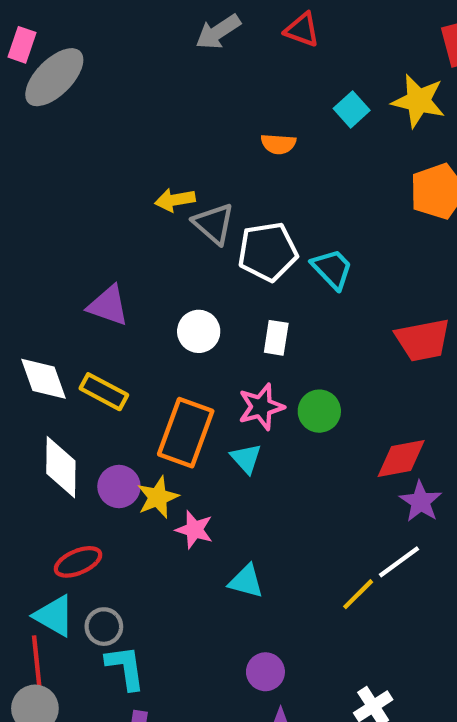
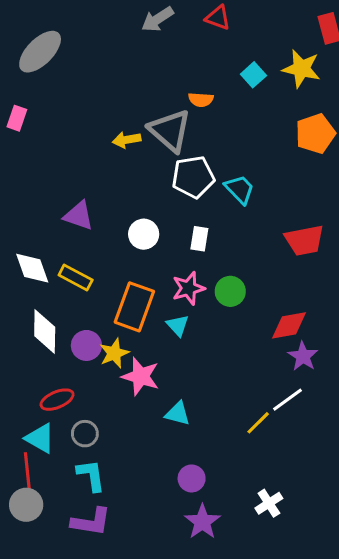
pink rectangle: (22, 45) -> (17, 118), moved
gray triangle: (214, 224) -> (170, 131), moved, size x1.4
pink star: (194, 530) -> (141, 376), size x1.4
gray circle: (104, 627) -> (85, 434), moved

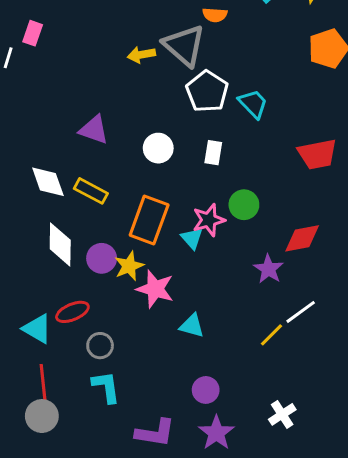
white pentagon: (193, 177) -> (207, 91), turned -30
pink star: (188, 288) -> (209, 220), moved
purple star: (303, 356) -> (268, 269), moved
cyan triangle: (40, 438) -> (37, 329), moved
purple L-shape: (91, 522) -> (155, 433), moved

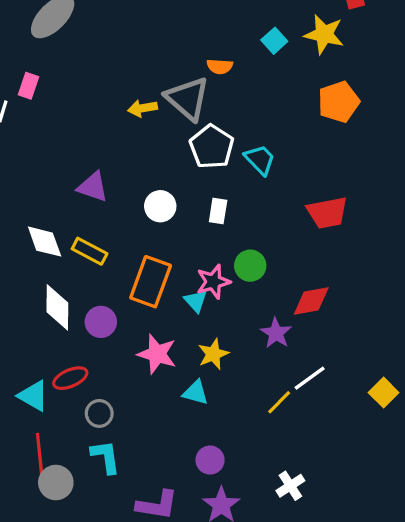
yellow star: (129, 266) -> (213, 354), moved
gray circle: (42, 416) -> (56, 483), moved

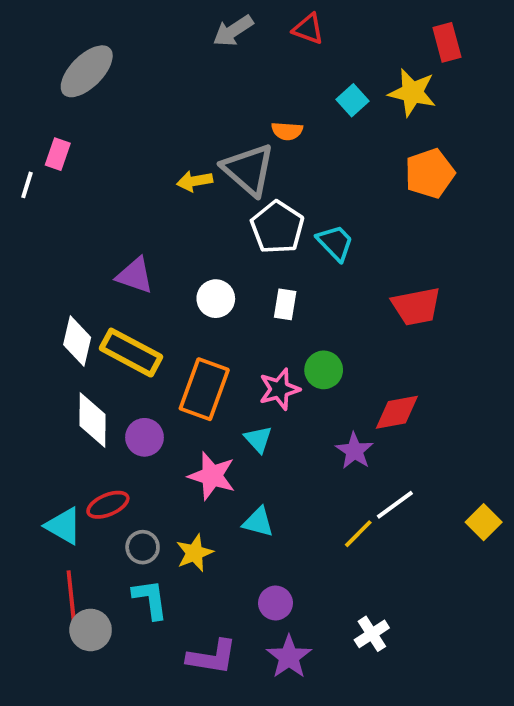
white diamond: (45, 242) -> (77, 341), turned 33
yellow rectangle: (90, 251) -> (131, 353), size x1.4
cyan triangle: (196, 301) -> (258, 439), moved
yellow star: (213, 354) -> (195, 553), moved

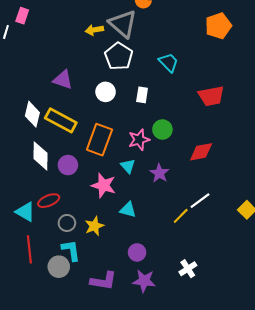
white pentagon: (277, 227) -> (119, 56), moved
purple star: (354, 451) -> (159, 173), moved
gray circle: (91, 630) -> (59, 267), moved
purple star: (289, 657) -> (144, 281), turned -30

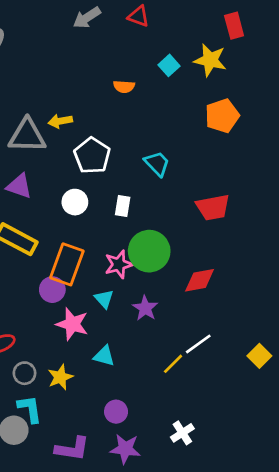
gray triangle: (123, 24) -> (27, 136), moved, turned -40
green circle: (162, 129) -> (149, 251), size x1.6
purple circle: (68, 165) -> (52, 290), moved

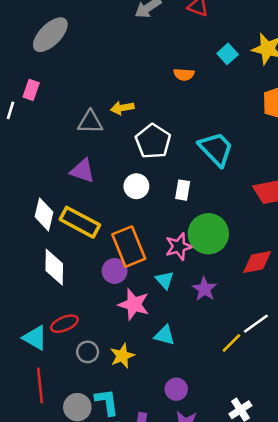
gray triangle: (27, 136) -> (90, 122), size x0.7
cyan trapezoid: (157, 164) -> (216, 149), size x1.4
orange rectangle: (67, 264) -> (129, 247), turned -42
cyan L-shape: (30, 409) -> (107, 402), moved

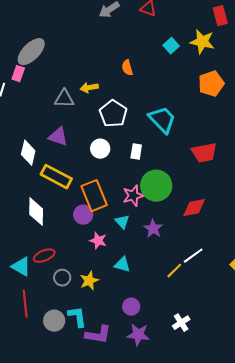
gray ellipse: (50, 35) -> (31, 52), moved
orange semicircle: (184, 74) -> (127, 68), moved, turned 70
white diamond: (44, 214) -> (28, 153), moved
pink star: (134, 304) -> (98, 241), size x0.7

